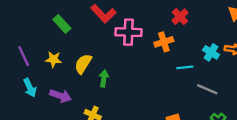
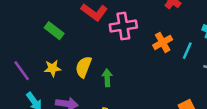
orange cross: (164, 42) -> (163, 42), moved
cyan line: (185, 67) -> (187, 51), turned -49

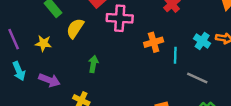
cyan line: (187, 51) -> (175, 55), turned -35
yellow semicircle: (83, 67) -> (75, 28), moved

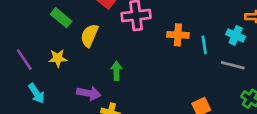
cyan cross: (202, 41) -> (236, 36), moved
orange cross: (154, 42) -> (178, 35), turned 30
purple arrow: (49, 80) -> (89, 93), moved

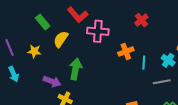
orange cross: (178, 35) -> (126, 52), turned -35
gray line: (233, 65) -> (162, 82), turned -36
green arrow: (116, 71) -> (76, 69), size x1.5

